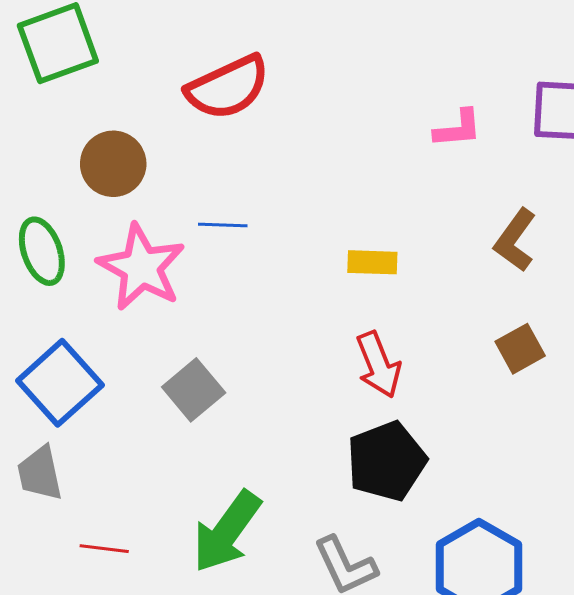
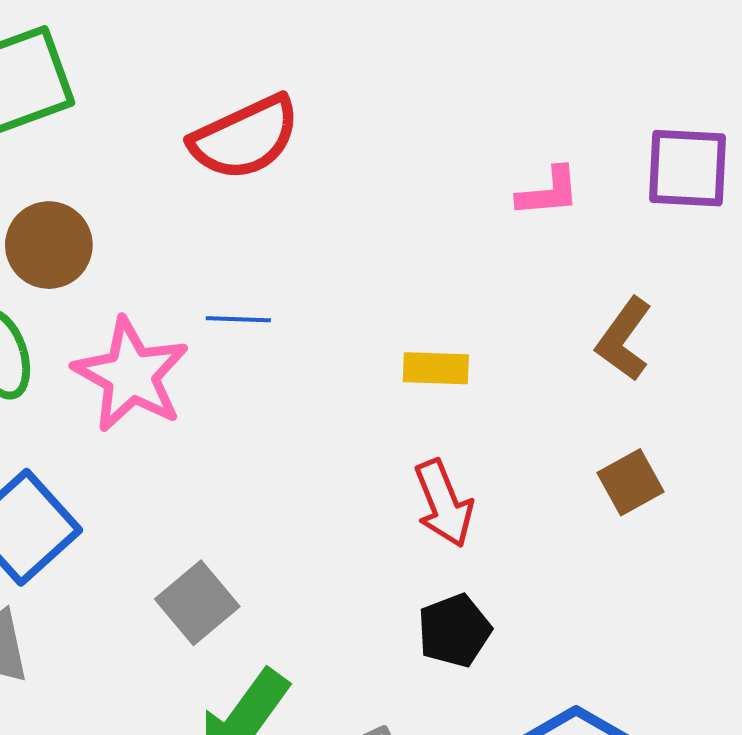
brown circle: (113, 164) -> (49, 245), moved
gray square: (194, 390) -> (197, 603), moved
black pentagon: (386, 461) -> (454, 631), size x0.7

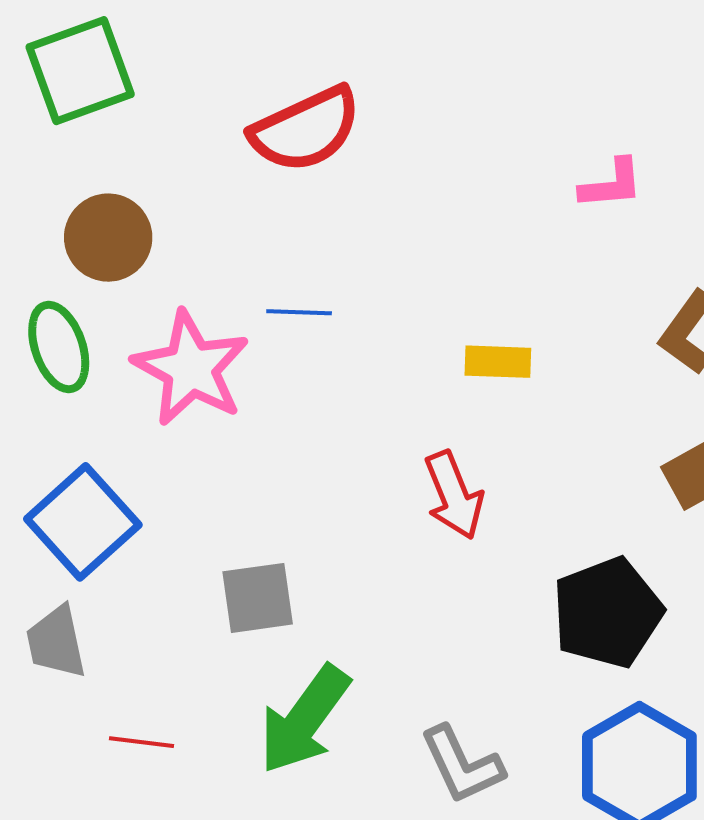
red arrow: (444, 503) -> (454, 495), moved
gray square: (197, 603) -> (258, 598), turned 32
black pentagon: (454, 631) -> (607, 613), moved, size x1.5

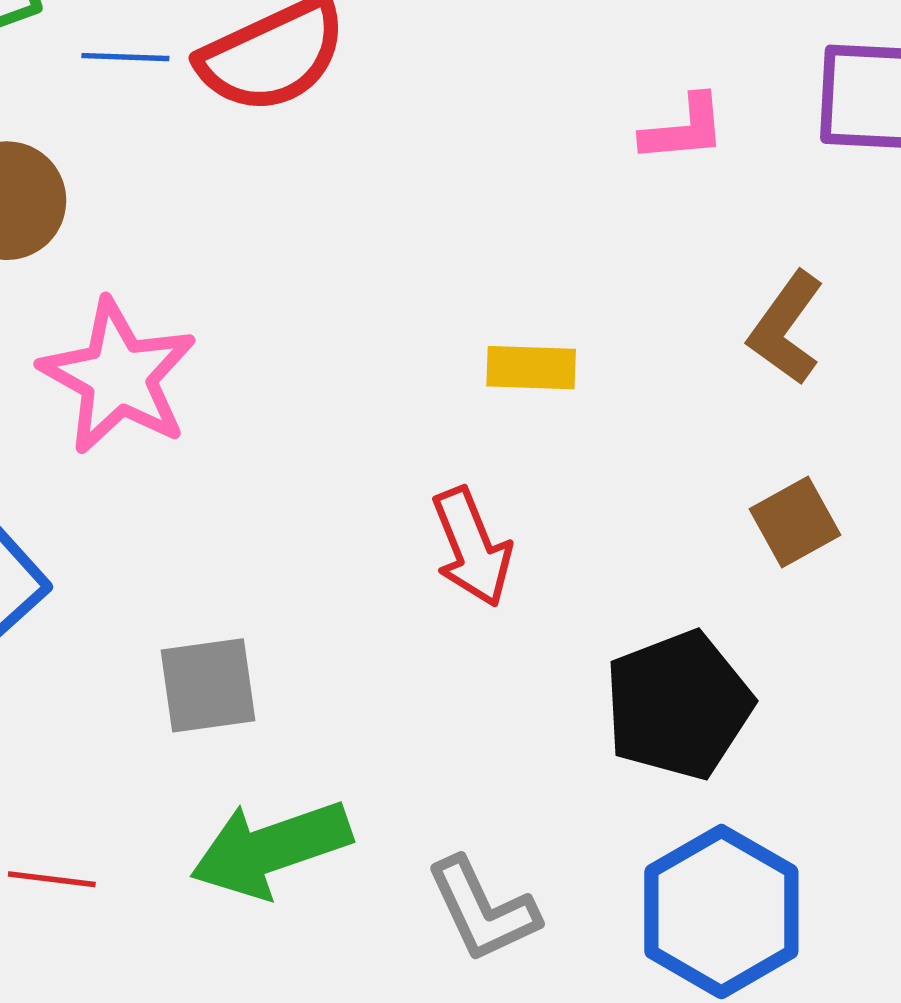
blue line: (299, 312) -> (125, 57), moved
green arrow: (304, 719) -> (271, 849), turned 35

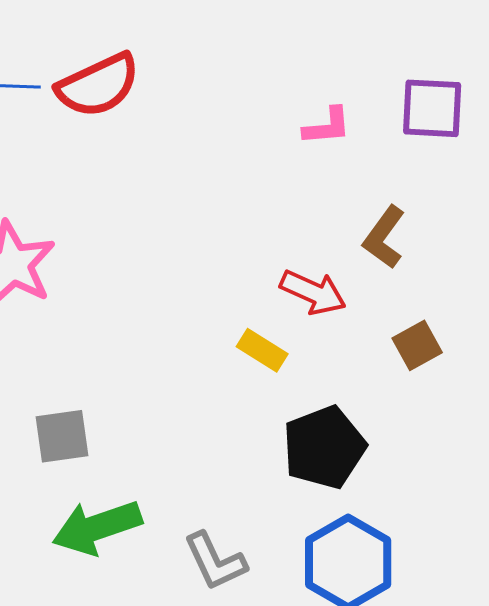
yellow rectangle: (531, 368) -> (262, 350), moved, turned 30
brown square: (795, 522) -> (417, 345), moved
red arrow: (472, 547) -> (313, 292), moved, turned -44

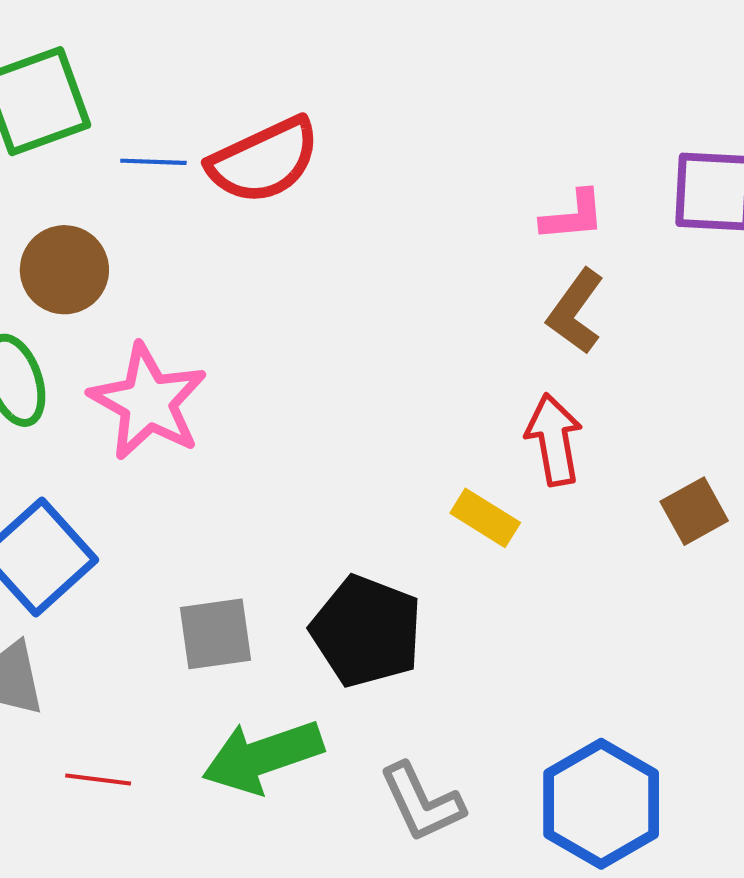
brown L-shape: (384, 237) -> (576, 312), moved
red arrow: (313, 292) -> (554, 440), turned -124
black pentagon: (324, 447) -> (367, 631), moved, turned -30

